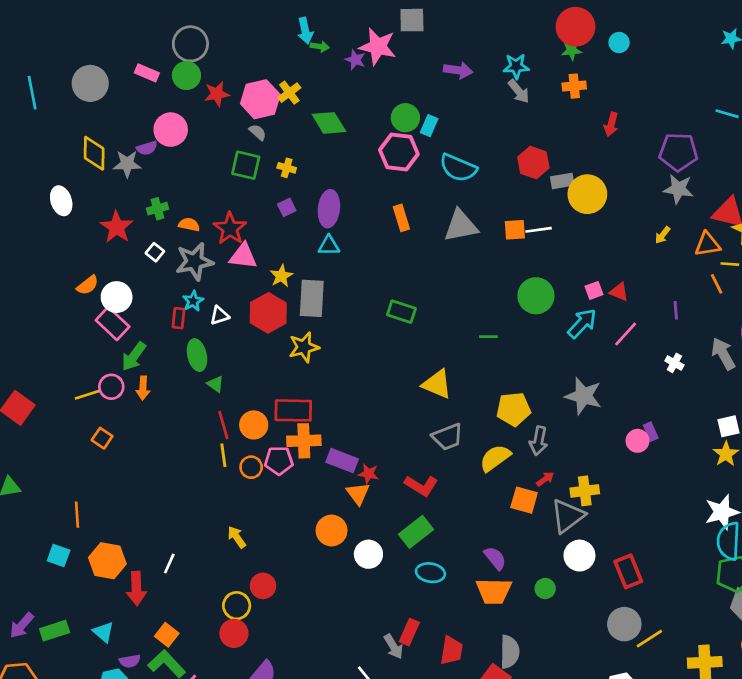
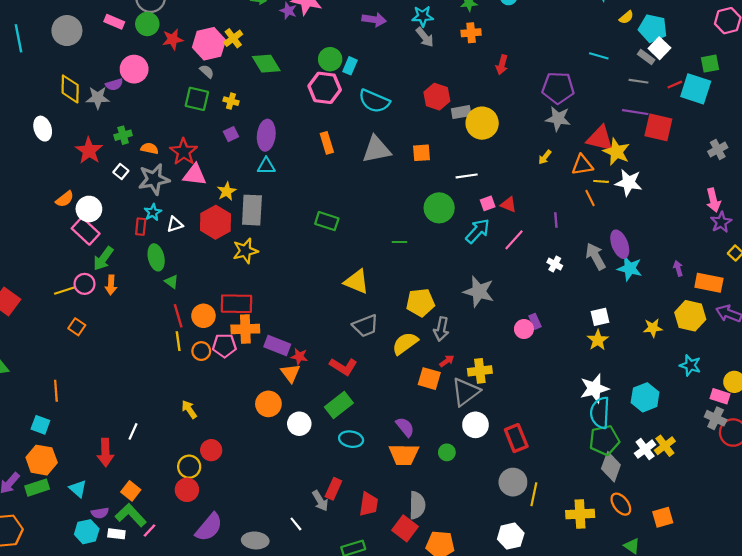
white line: (539, 230) -> (467, 176), moved
orange hexagon: (107, 561) -> (42, 460), moved
yellow line: (649, 639) -> (534, 494), turned -45

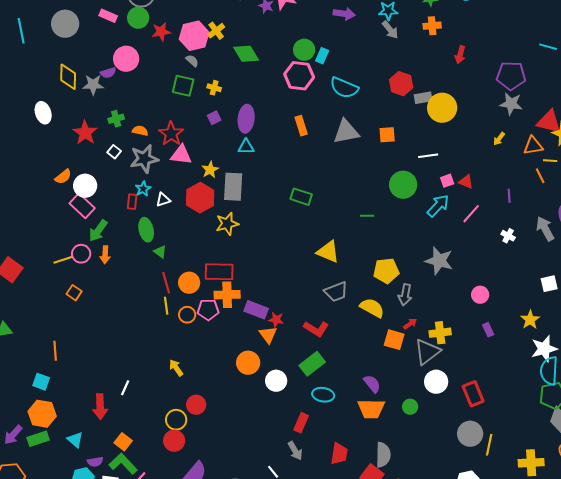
purple rectangle: (535, 321) -> (488, 330), moved
yellow star: (598, 340) -> (530, 320), moved
yellow semicircle: (405, 343) -> (372, 308), turned 65
red rectangle: (333, 489) -> (301, 423), moved

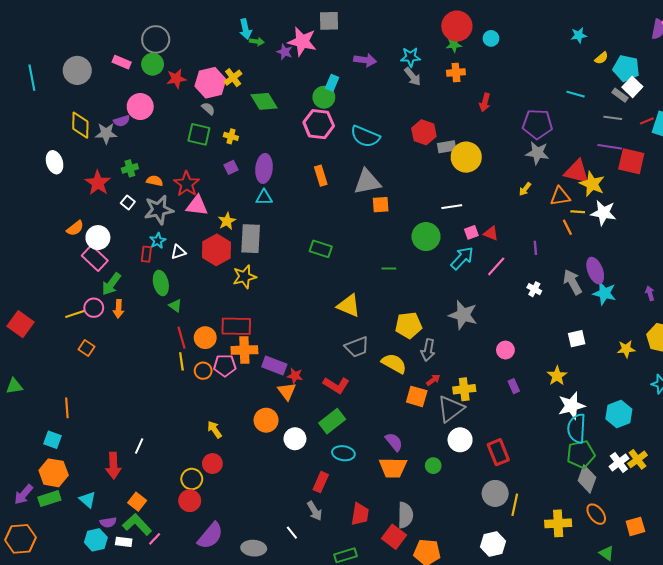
cyan rectangle: (322, 56) -> (332, 83), moved
orange square: (387, 135) -> (381, 205), moved
yellow arrow: (176, 368) -> (214, 429), moved

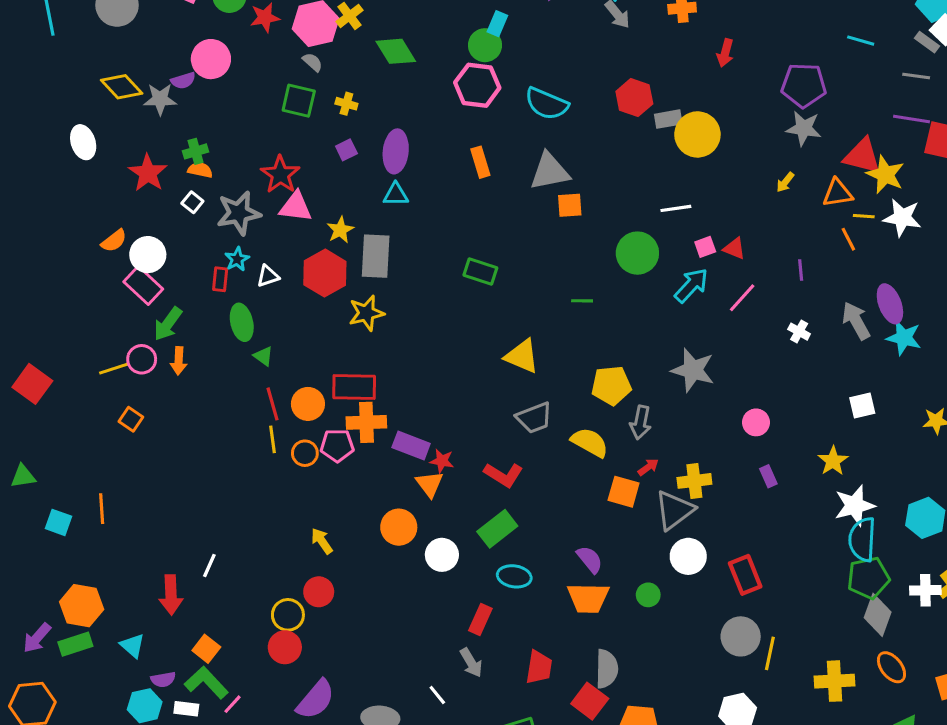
yellow diamond: (80, 125) -> (122, 87), turned -44
orange semicircle: (155, 181) -> (200, 170), moved
cyan square: (52, 440) -> (59, 522), moved
white cross: (619, 462) -> (925, 590), turned 36

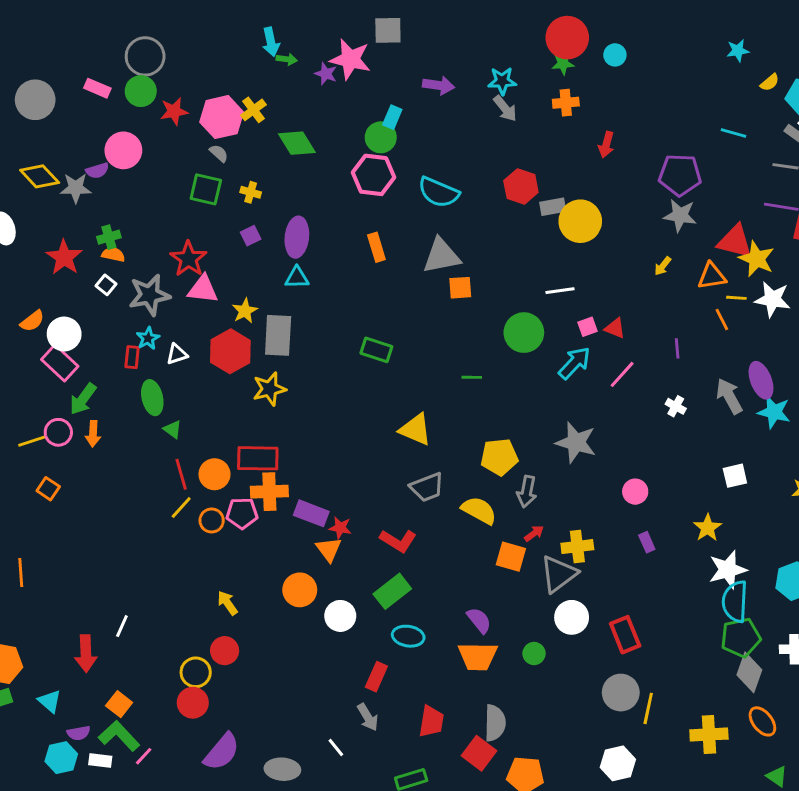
yellow line: (273, 439) -> (181, 507), turned 50

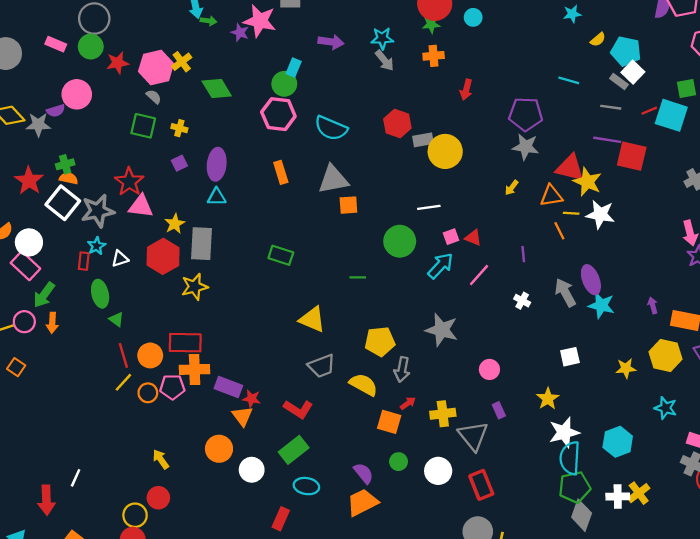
white square: (106, 285) -> (63, 203), size x2.0
gray triangle: (559, 574) -> (473, 436), moved, turned -32
green circle: (534, 654) -> (399, 462), moved
orange trapezoid: (478, 656) -> (362, 502), turned 152

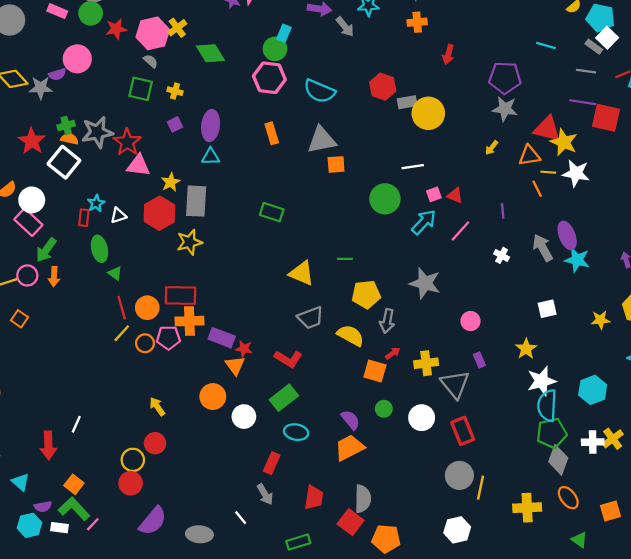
gray arrow: (385, 61) -> (345, 27), moved
gray star: (98, 211) -> (97, 132), moved
green line: (358, 277) -> (345, 259), moved

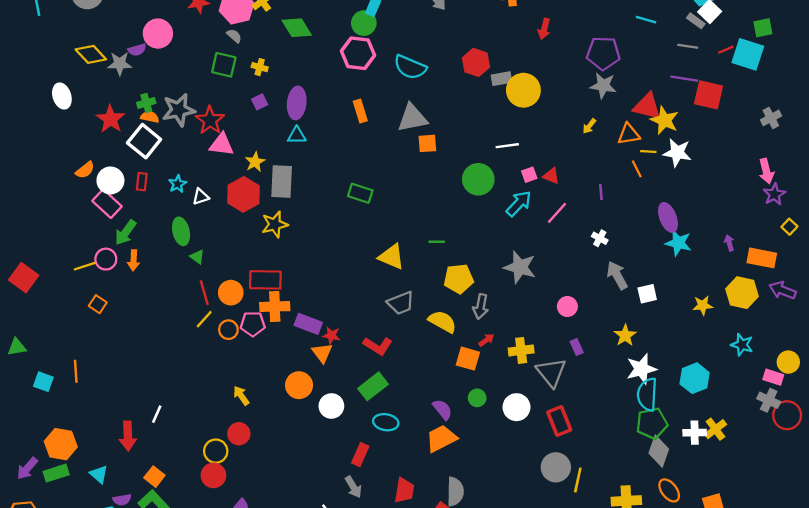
red rectangle: (84, 218) -> (142, 182), moved
gray arrow: (543, 248) -> (617, 275), moved

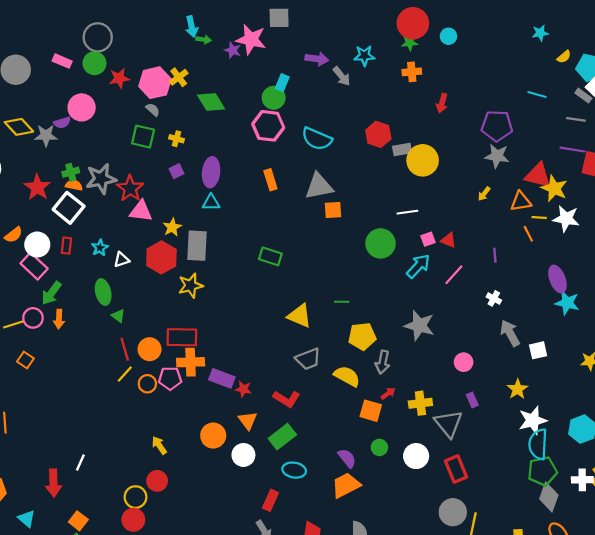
orange triangle: (322, 353) -> (248, 420), moved

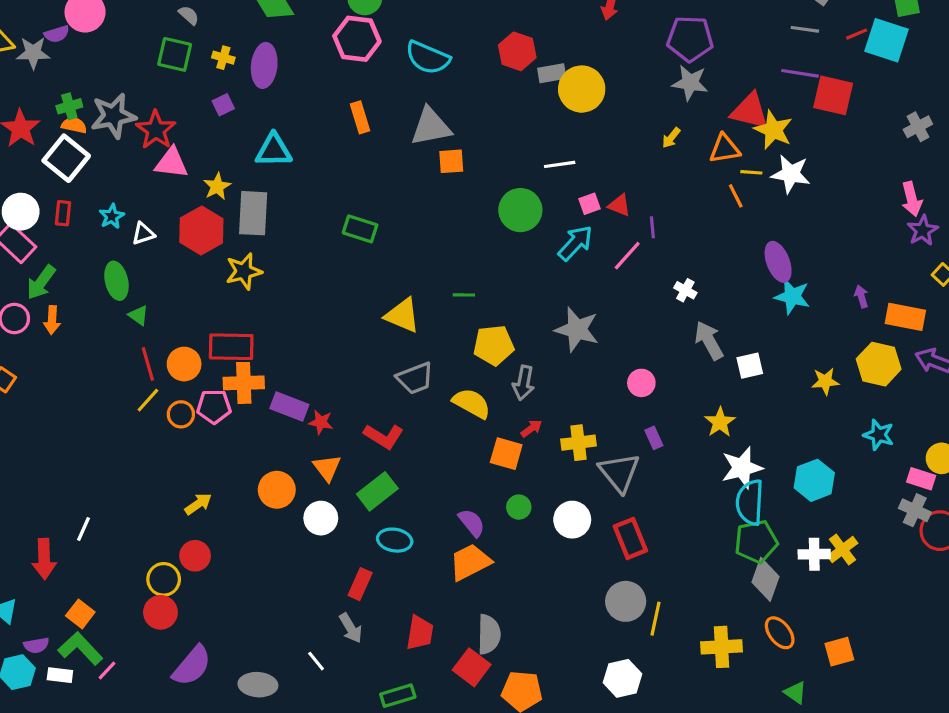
purple ellipse: (211, 172) -> (264, 65), moved
cyan triangle: (211, 202) -> (274, 150), size x1.4
purple line: (495, 255) -> (652, 227), moved
yellow arrow: (159, 445) -> (198, 504), turned 90

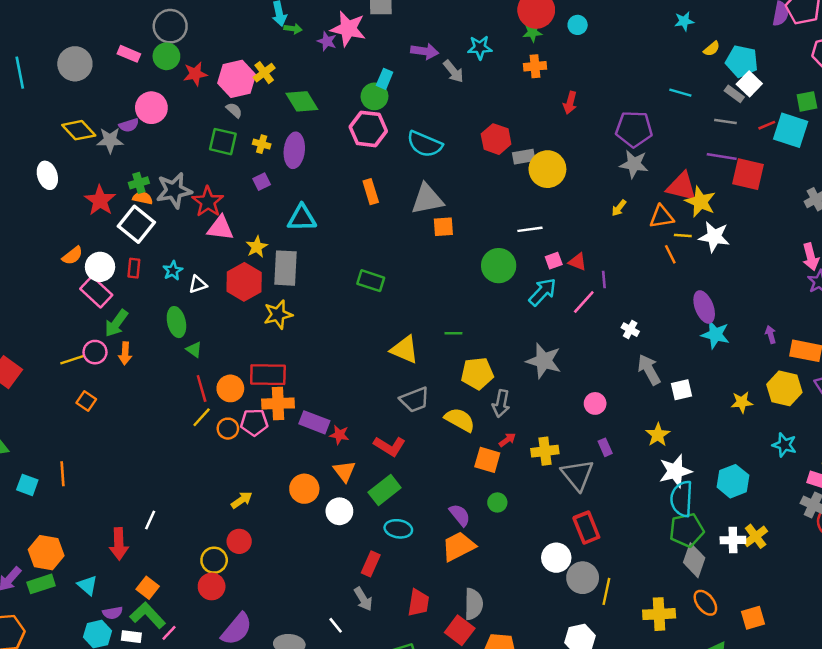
white circle: (572, 520) -> (556, 558), moved

